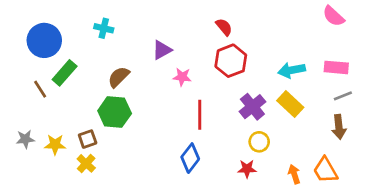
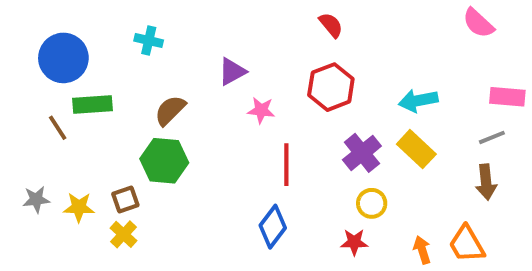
red semicircle: (224, 27) -> (331, 25), moved
pink rectangle: (336, 67) -> (507, 97), moved
green rectangle: (65, 73) -> (92, 104), turned 45

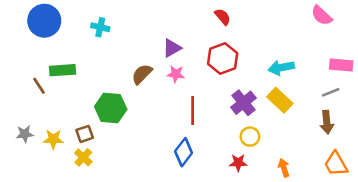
blue circle: (63, 58) -> (44, 21), moved
purple triangle: (232, 72) -> (172, 48), moved
brown semicircle: (170, 110) -> (142, 74), moved
orange trapezoid: (467, 244) -> (336, 164), moved

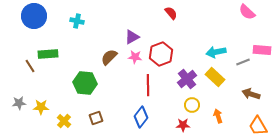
red hexagon: (223, 58) -> (161, 54), moved
gray line: (331, 92) -> (243, 62), moved
brown arrow: (327, 122) -> (251, 94), turned 114
brown square: (85, 134) -> (96, 118), moved
orange arrow: (284, 168) -> (218, 116), moved

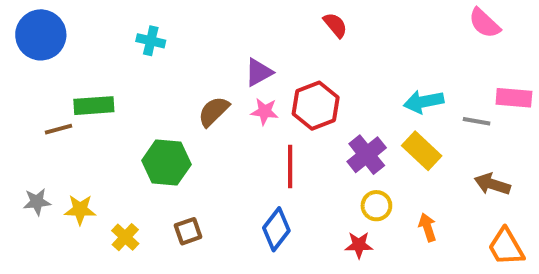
blue circle: (34, 16) -> (41, 35), moved
gray line: (243, 62) -> (477, 121), turned 32
brown line: (30, 66) -> (58, 129), turned -72

